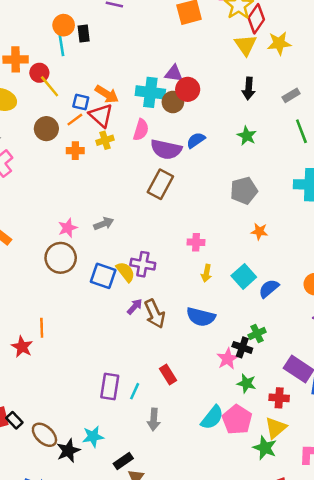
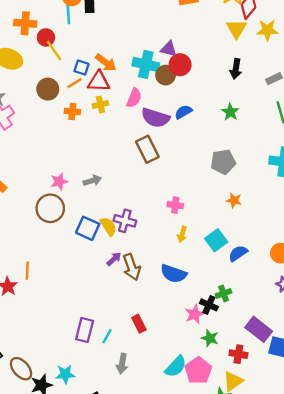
red triangle: (101, 115) -> (99, 81), turned -45
brown rectangle: (160, 184) -> (147, 149), turned -60

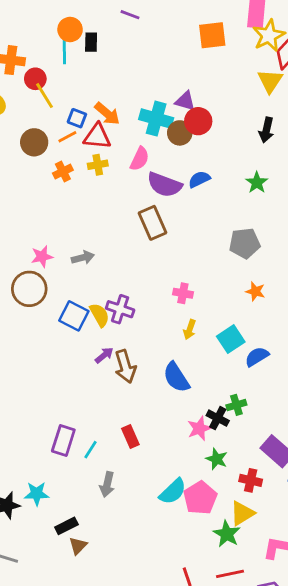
orange cross: (72, 112) -> (63, 172), turned -35
blue semicircle: (174, 274) -> (176, 377), turned 35

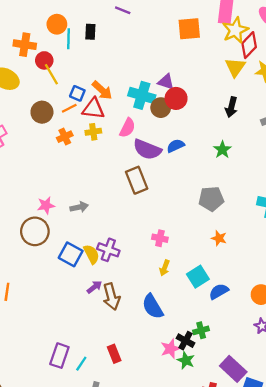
orange circle: (70, 30) -> (57, 24), moved
green star: (217, 459) -> (186, 360), moved

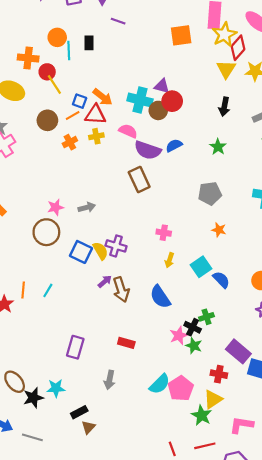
pink semicircle: (127, 128) -> (128, 131), turned -90
blue semicircle: (219, 291) -> (221, 280), turned 78
red rectangle: (114, 354) -> (126, 343), turned -49
cyan line: (81, 364) -> (48, 290), moved

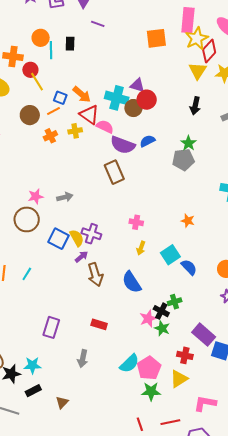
red triangle: (95, 115) -> (89, 115), moved, turned 30
gray pentagon: (210, 193) -> (183, 160), moved
purple arrow: (105, 281) -> (81, 257), moved
black rectangle: (79, 412) -> (33, 391), moved
green star: (202, 415) -> (151, 391), moved, turned -30

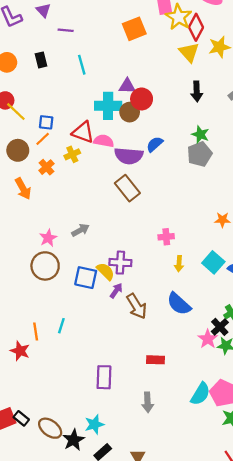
cyan line: (51, 50) -> (82, 65), moved
orange arrow: (82, 94) -> (23, 189), moved, turned 36
black cross: (161, 311) -> (220, 327), turned 35

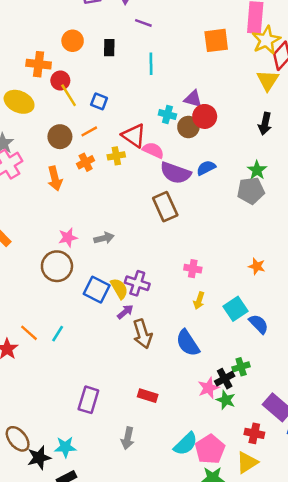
cyan cross: (108, 106) -> (167, 115), size x0.6
blue square: (46, 122) -> (99, 101), moved
orange line: (36, 331) -> (29, 333), turned -54

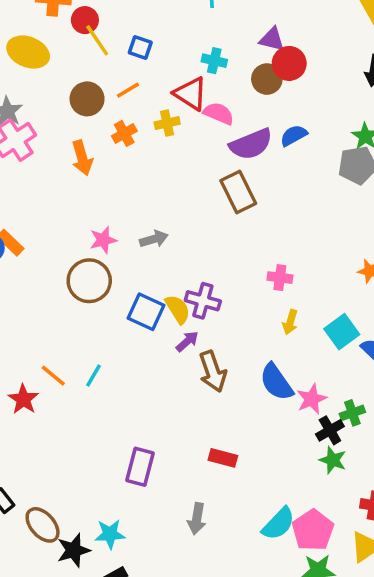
cyan cross: (167, 115) -> (214, 61), moved
purple semicircle: (175, 173) -> (251, 144), turned -40
pink star: (209, 388) -> (312, 399), moved

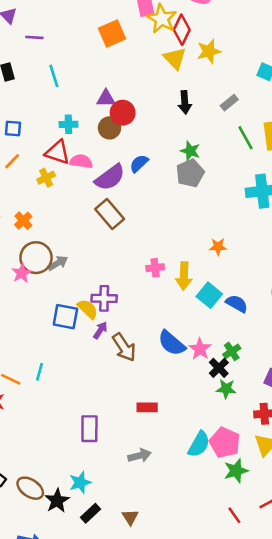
orange cross: (124, 133) -> (23, 221), moved
brown circle: (89, 281) -> (36, 258), moved
yellow arrow: (290, 322) -> (184, 276), moved, size x1.5
gray arrow: (197, 519) -> (140, 456), turned -100

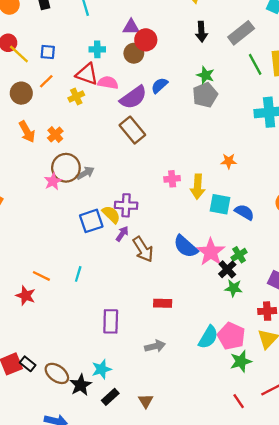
gray rectangle: (229, 103) -> (241, 33), size x1.6
cyan square: (209, 295) -> (220, 204), turned -30
blue square: (65, 317) -> (91, 221), turned -30
pink star: (200, 349) -> (211, 252), size x1.4
cyan line: (39, 372) -> (78, 274), moved

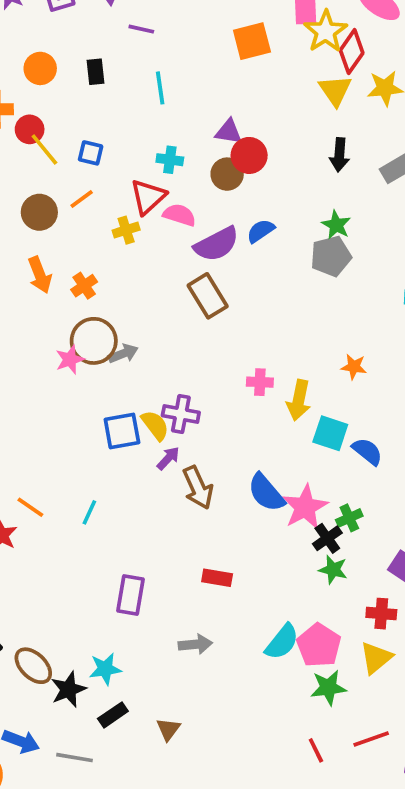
red triangle: (87, 74) -> (148, 197), turned 50

